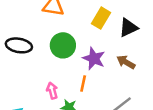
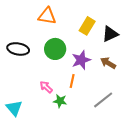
purple star: (94, 58) -> (81, 60), turned 30
pink arrow: (52, 91) -> (46, 87), turned -32

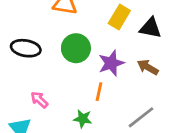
black triangle: (110, 34) -> (150, 28), turned 36
pink arrow: (46, 87) -> (39, 100), moved

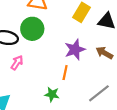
green circle: (76, 48) -> (32, 29), moved
pink arrow: (39, 100) -> (17, 63), moved, turned 80

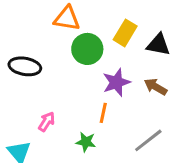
green circle: (32, 29) -> (87, 49), moved
pink arrow: (17, 63) -> (47, 122), moved

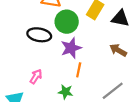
black ellipse: (25, 66) -> (39, 35), moved
purple star: (116, 82) -> (71, 48), moved

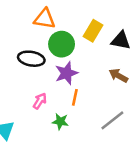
pink arrow: (36, 76) -> (40, 101), moved

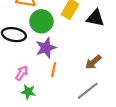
brown arrow: (118, 76) -> (93, 62), moved, turned -70
green star: (60, 122) -> (28, 92), moved

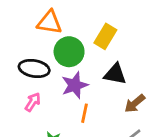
black triangle: (95, 18) -> (115, 74), moved
pink arrow: (22, 73) -> (33, 102), moved

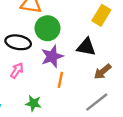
yellow rectangle: (105, 36) -> (101, 15), moved

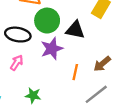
black triangle: (86, 47) -> (75, 30), moved
orange line: (60, 80) -> (75, 72), moved

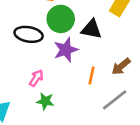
pink arrow: (17, 63) -> (36, 78), moved

